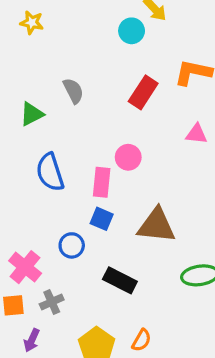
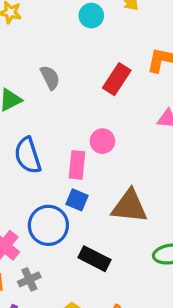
cyan circle: (132, 31) -> (91, 16), moved
blue circle: (72, 245) -> (48, 225), size x1.6

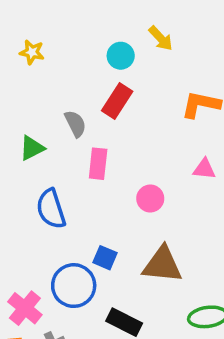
red rectangle: (117, 79) -> (117, 101), moved
pink circle: (102, 141) -> (150, 198), moved
pink rectangle: (77, 165) -> (98, 164), moved

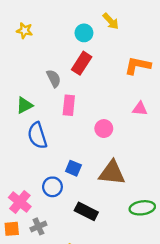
green triangle: (32, 148) -> (24, 105), moved
blue circle: (74, 286) -> (52, 187), size x0.7

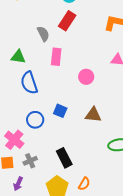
green triangle: (24, 105) -> (18, 57), turned 35
brown triangle: (112, 173) -> (93, 115), size x0.7
blue circle: (52, 187) -> (35, 120), moved
black rectangle: (86, 211) -> (64, 158), moved, turned 36

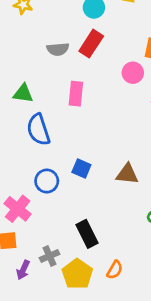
gray semicircle: (43, 34) -> (58, 49), moved, turned 112
pink circle: (86, 77) -> (133, 73), moved
gray cross: (30, 161) -> (49, 256), moved

